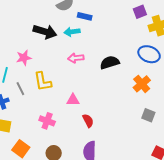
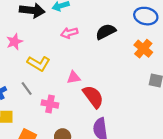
yellow L-shape: (43, 82) -> (39, 63), turned -40
gray line: (20, 89) -> (27, 89), moved
red semicircle: (88, 121) -> (93, 97), size x1.6

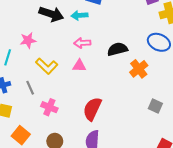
orange cross: (143, 49) -> (139, 69), moved
pink triangle: (74, 77) -> (79, 66), moved
red semicircle: (93, 97) -> (92, 109), turned -130

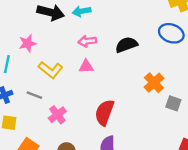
orange cross: (139, 69) -> (154, 83), moved
gray line: (30, 88) -> (34, 95), turned -40
pink cross: (49, 107) -> (57, 115), turned 35

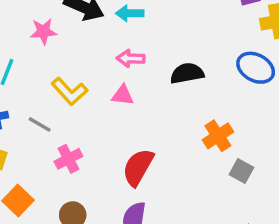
pink star: (28, 43) -> (43, 31), moved

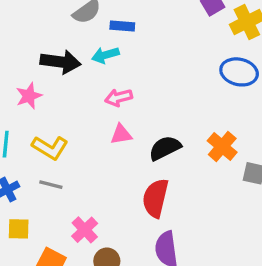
black semicircle: (187, 73) -> (165, 148), moved
yellow L-shape: (70, 91) -> (50, 148), moved
pink cross: (68, 159) -> (85, 230), moved

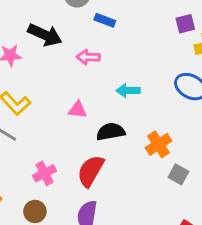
cyan arrow: (105, 55) -> (128, 91), moved
pink arrow: (119, 97) -> (88, 57), moved
pink cross: (85, 230) -> (44, 173), moved

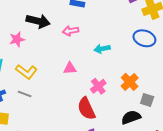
black semicircle: (111, 132) -> (131, 117), moved
red semicircle: (91, 171) -> (86, 109), turned -45
pink cross: (44, 173) -> (98, 86), moved

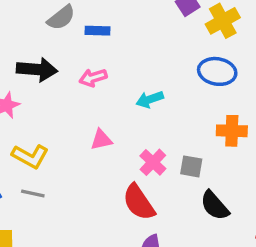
orange cross: (130, 82) -> (232, 131), moved, turned -36
gray square: (147, 100) -> (191, 166), moved
black semicircle: (131, 117) -> (215, 206), turned -102

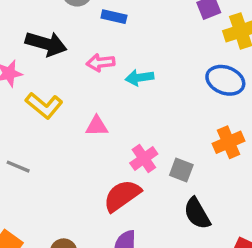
cyan arrow: (150, 99) -> (140, 78), moved
orange cross: (232, 131) -> (229, 142), turned -36
yellow L-shape: (30, 156) -> (44, 106), moved
red semicircle: (139, 202) -> (122, 196), turned 78

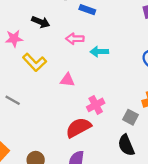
black arrow: (46, 44) -> (41, 22), size x0.7
gray square: (181, 170) -> (131, 117), moved

